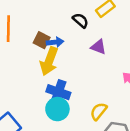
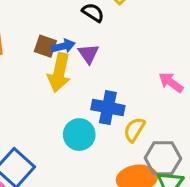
purple triangle: (98, 47) -> (88, 54), moved, turned 42
blue cross: (58, 92) -> (108, 108), moved

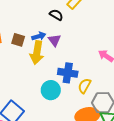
brown square: (45, 46) -> (18, 40), moved

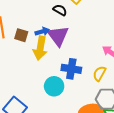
purple triangle: (54, 40) -> (58, 36), size x1.6
yellow semicircle: (84, 86) -> (99, 74), moved

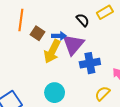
blue cross: (71, 69) -> (90, 63), moved, turned -36

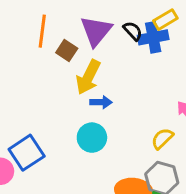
blue arrow: (59, 36) -> (101, 102), moved
purple triangle: (73, 45) -> (96, 31), moved
blue cross: (90, 63) -> (153, 37), moved

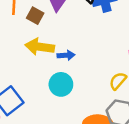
yellow arrow: (88, 77) -> (40, 47), moved, turned 76

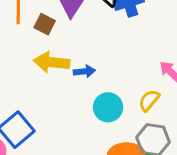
cyan circle: (61, 84) -> (108, 107), moved

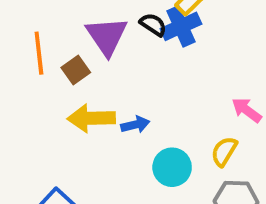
brown square: (45, 24) -> (76, 70), turned 35

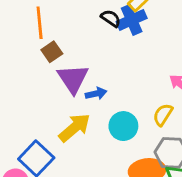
purple triangle: (107, 36) -> (73, 79), moved
orange line: (39, 53) -> (40, 23), moved
yellow arrow: (91, 118) -> (74, 128), moved, turned 140

